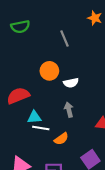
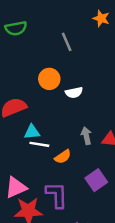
gray arrow: (69, 110) -> (86, 136), moved

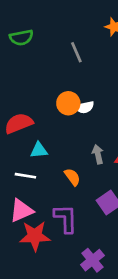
orange circle: (49, 79) -> (68, 103), moved
white line: (39, 144) -> (25, 176), moved
orange semicircle: (63, 157) -> (72, 177), turned -91

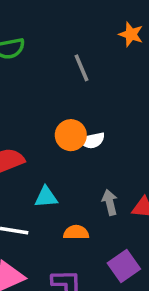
cyan triangle: (39, 150) -> (46, 197), moved
orange semicircle: (72, 177) -> (76, 232), turned -54

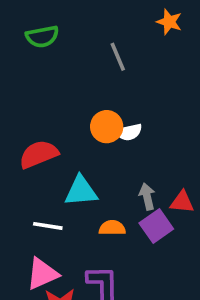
cyan triangle: (46, 197) -> (81, 191), size x1.4
purple square: (124, 266) -> (156, 226), moved

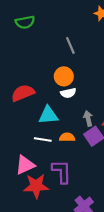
gray line: (118, 57) -> (70, 45), moved
white semicircle: (129, 132) -> (68, 93), moved
white line: (48, 226) -> (43, 139), moved

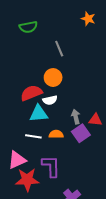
green semicircle: (25, 22) -> (28, 27), moved
red semicircle: (23, 93) -> (31, 93), moved
white semicircle: (68, 93) -> (50, 100), moved

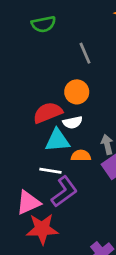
orange semicircle: (56, 134) -> (81, 156), moved
purple L-shape: (51, 166) -> (64, 192), moved, turned 55

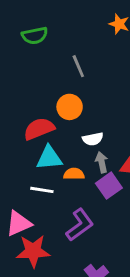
white semicircle: (73, 122) -> (93, 139), moved
purple L-shape: (64, 192) -> (80, 225), moved

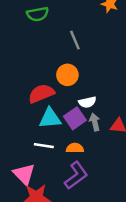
orange semicircle: (74, 174) -> (75, 148), moved
purple square: (109, 186) -> (75, 118), moved
pink triangle: (19, 223) -> (24, 174), turned -50

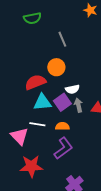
pink triangle: (24, 174) -> (19, 136), moved

